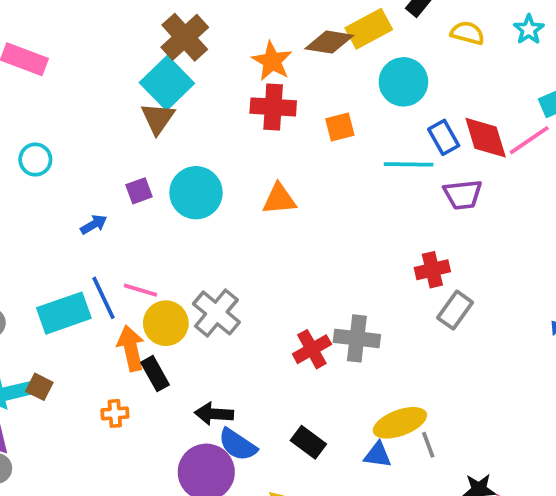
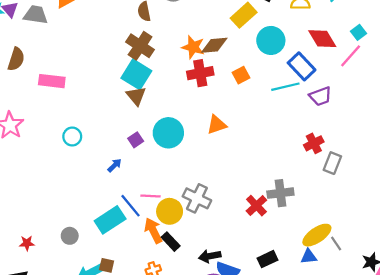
brown diamond: (329, 42) -> (214, 45), moved
blue rectangle: (444, 137) -> (302, 66), size x1.4
red diamond: (486, 138) -> (322, 39), moved
black rectangle: (308, 442) -> (267, 259), turned -48

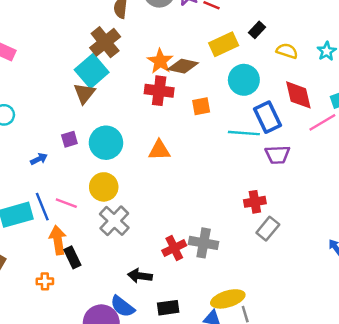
yellow circle: (170, 211) -> (104, 187), moved
black arrow: (210, 256) -> (140, 276), moved

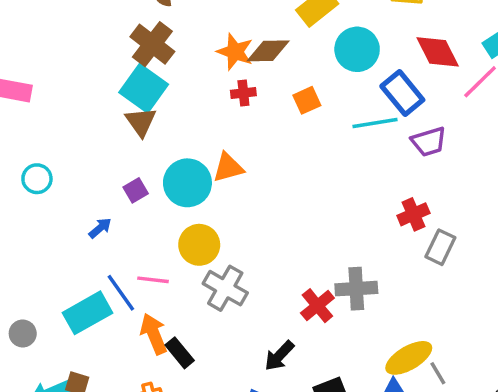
red cross: (159, 91) -> (243, 93), size x0.6
orange triangle: (159, 150) -> (228, 167), moved
black arrow: (140, 276) -> (279, 356), turned -40

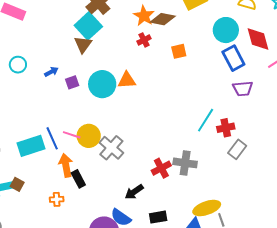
cyan circle: (357, 49) -> (226, 30), moved
red cross: (243, 93) -> (144, 40), turned -32
cyan line: (375, 123) -> (206, 120), moved, turned -60
blue arrow: (100, 228) -> (51, 72), moved
yellow circle: (199, 245) -> (89, 136), moved

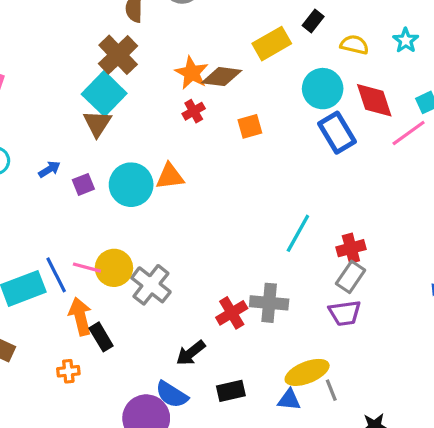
purple trapezoid: (243, 89) -> (345, 313), moved
red cross: (226, 128) -> (351, 248), moved

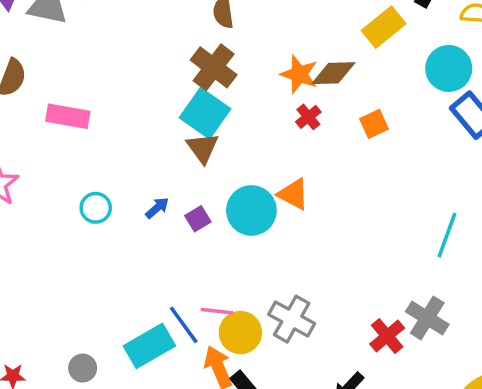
orange triangle: (170, 176) -> (293, 194), turned 44
yellow circle: (114, 268) -> (240, 333), moved
gray cross: (269, 303) -> (427, 318), turned 36

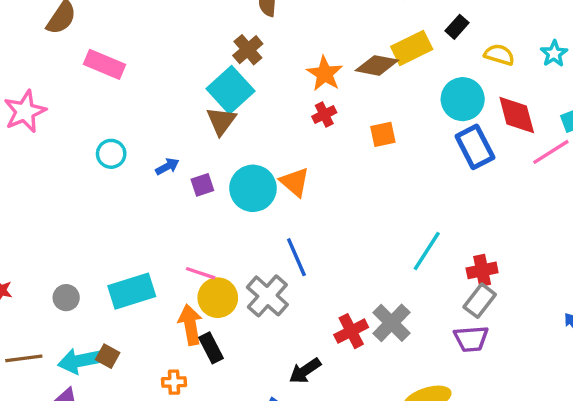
brown cross: (214, 67) -> (248, 50), size x0.7
brown diamond: (333, 73) -> (377, 65), moved
blue line: (184, 325) -> (296, 257), moved

